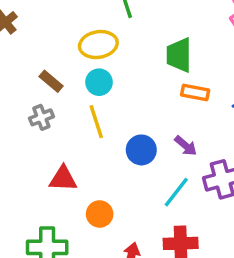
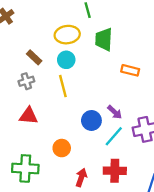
green trapezoid: (179, 55) -> (104, 39), moved
purple arrow: (186, 146) -> (115, 112), moved
blue circle: (141, 150) -> (91, 120), moved
red triangle: (63, 179) -> (28, 116), moved

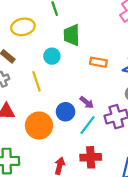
yellow ellipse: (67, 35) -> (23, 27), moved
cyan circle: (66, 60) -> (52, 56), moved
orange circle: (62, 148) -> (39, 126), moved, size x1.6

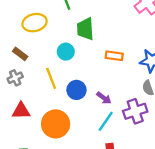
blue circle: (65, 112) -> (76, 90), moved

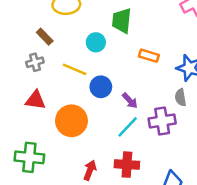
yellow line: (51, 78) -> (75, 69), turned -55

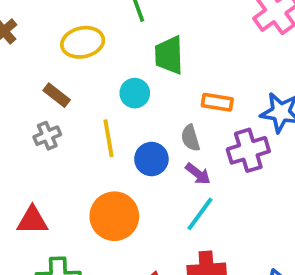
yellow line: (75, 69) -> (108, 138), turned 65
gray semicircle: (181, 97) -> (190, 138), moved
red triangle: (35, 100) -> (32, 220), moved
purple cross: (162, 121) -> (248, 150), moved

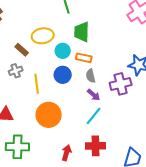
yellow ellipse: (83, 42) -> (43, 36), moved
orange rectangle: (217, 102) -> (84, 58), moved
yellow line: (108, 138) -> (37, 84), moved
blue circle: (151, 159) -> (63, 75), moved

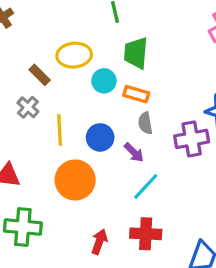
gray cross: (16, 71) -> (28, 107), turned -32
blue circle: (63, 75) -> (100, 137), moved
purple arrow: (94, 95) -> (134, 152), moved

